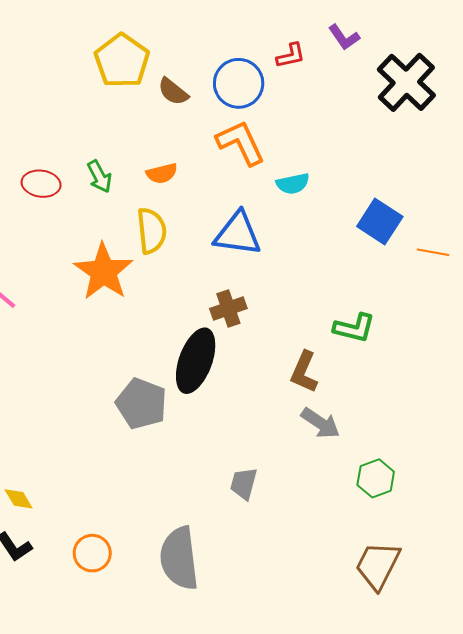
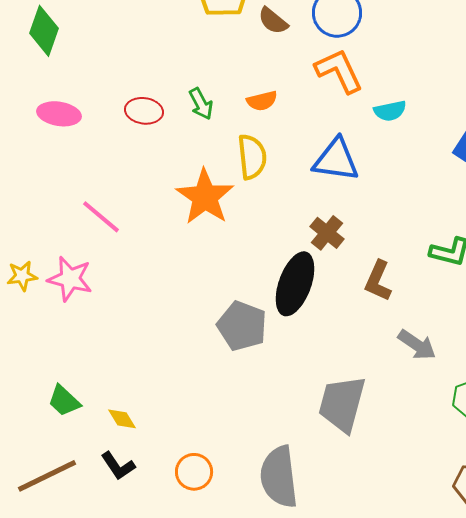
brown cross: (228, 308) -> (327, 233), turned -32
brown L-shape: (304, 372) -> (378, 281), moved
gray trapezoid: (244, 483) -> (342, 404), size x1.8

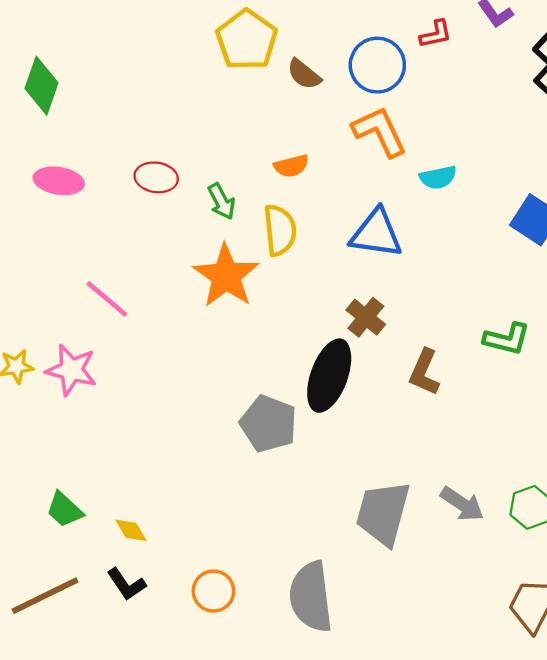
green arrow: (201, 104) -> (221, 201), moved
gray arrow: (417, 345) -> (462, 504), moved

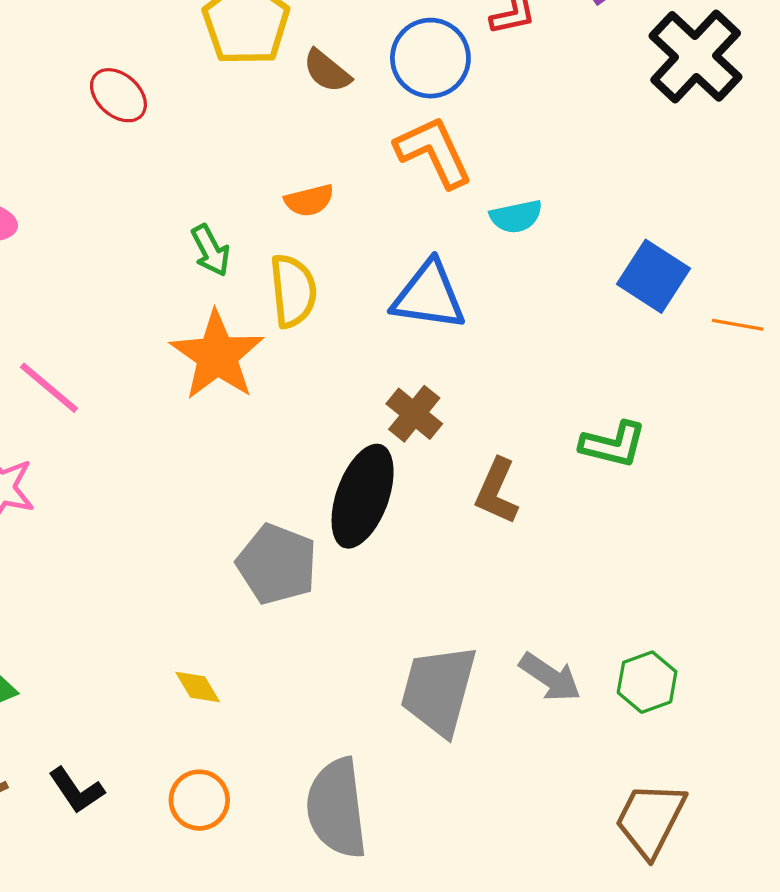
red ellipse: (156, 177) -> (118, 95), moved, turned 33
yellow diamond: (131, 530) -> (198, 687), moved

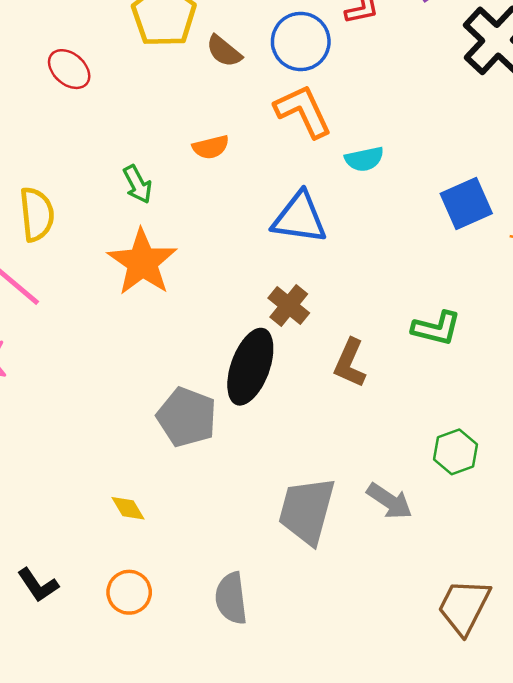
blue square: (654, 276) -> (466, 203), turned 33
yellow semicircle: (293, 291) -> (37, 214), moved
green hexagon: (647, 682) -> (456, 452), moved
gray semicircle: (337, 808) -> (231, 598), size x0.7

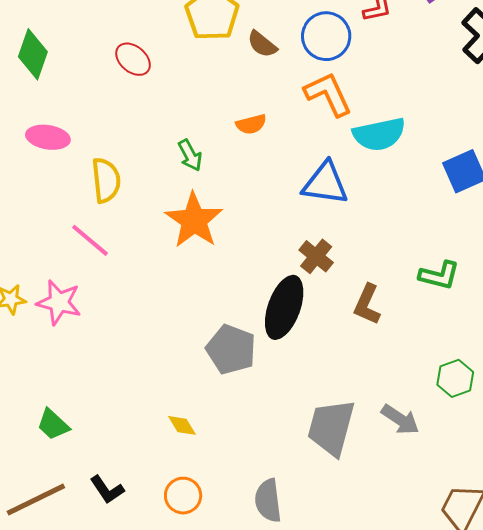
cyan semicircle: (364, 159) -> (379, 134), size x1.6

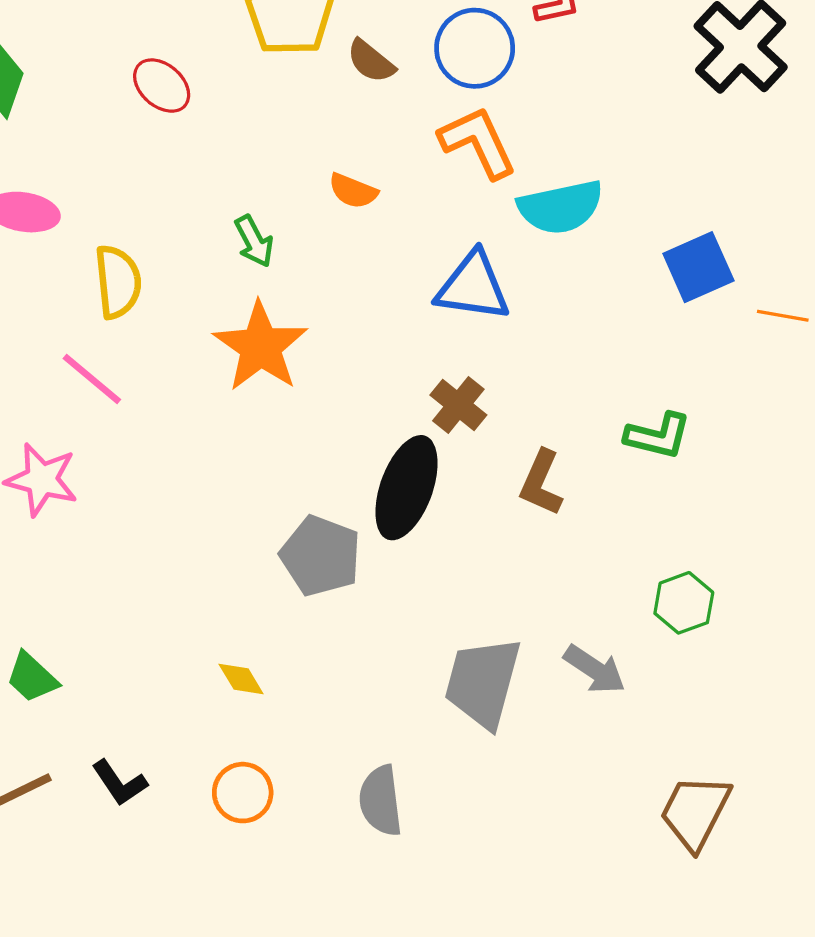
orange semicircle: (251, 124) -> (353, 191), turned 36

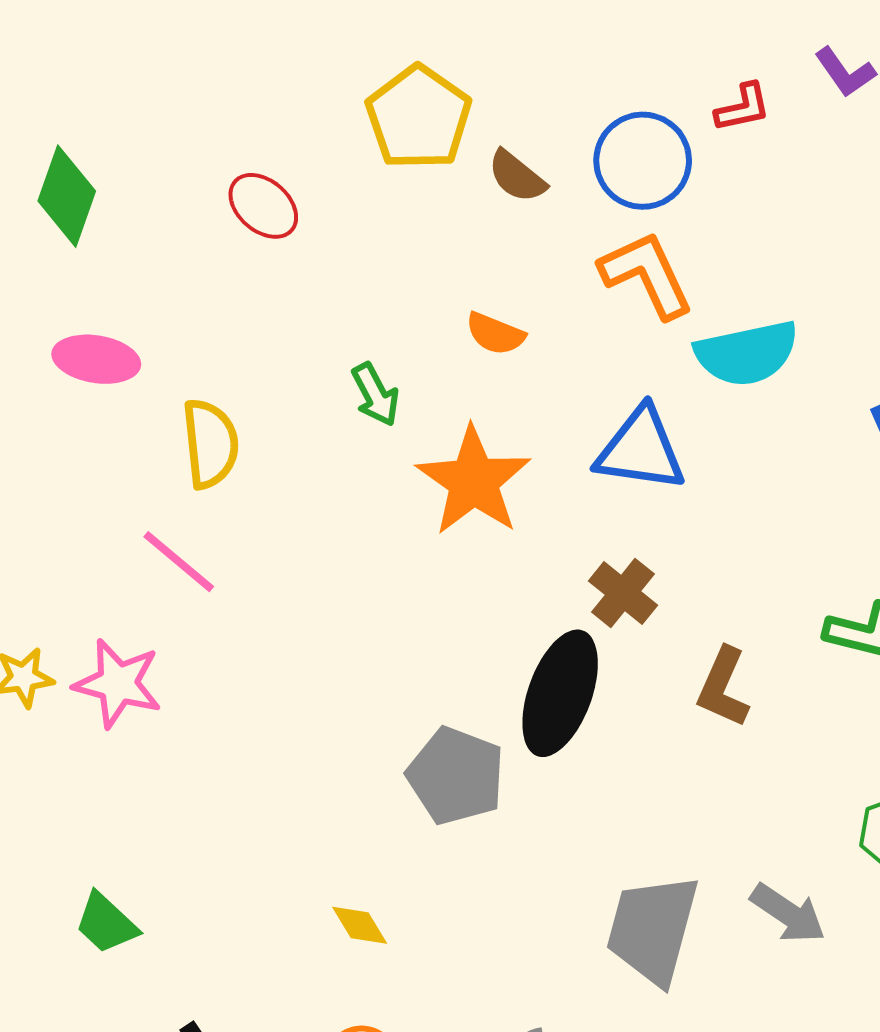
orange star: (261, 347) -> (474, 481), moved

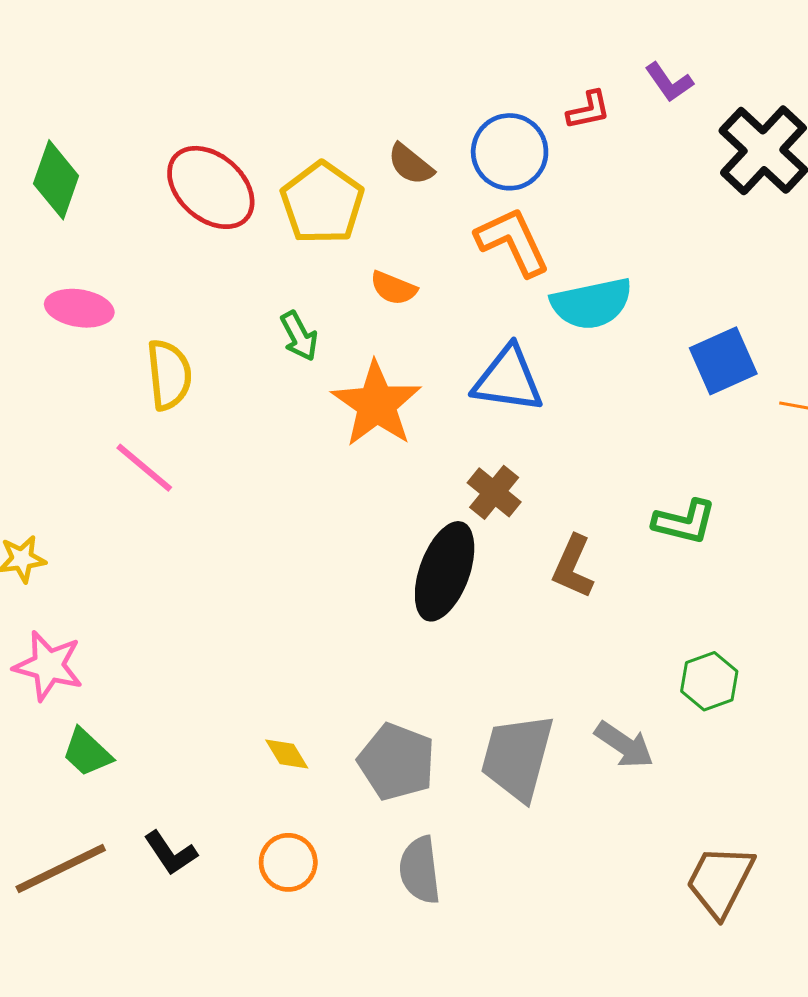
yellow pentagon: (419, 117) -> (322, 203), moved
red ellipse: (263, 206) -> (211, 187), size x1.6
pink star: (118, 683) -> (48, 666), moved
gray pentagon: (456, 776) -> (397, 762), moved

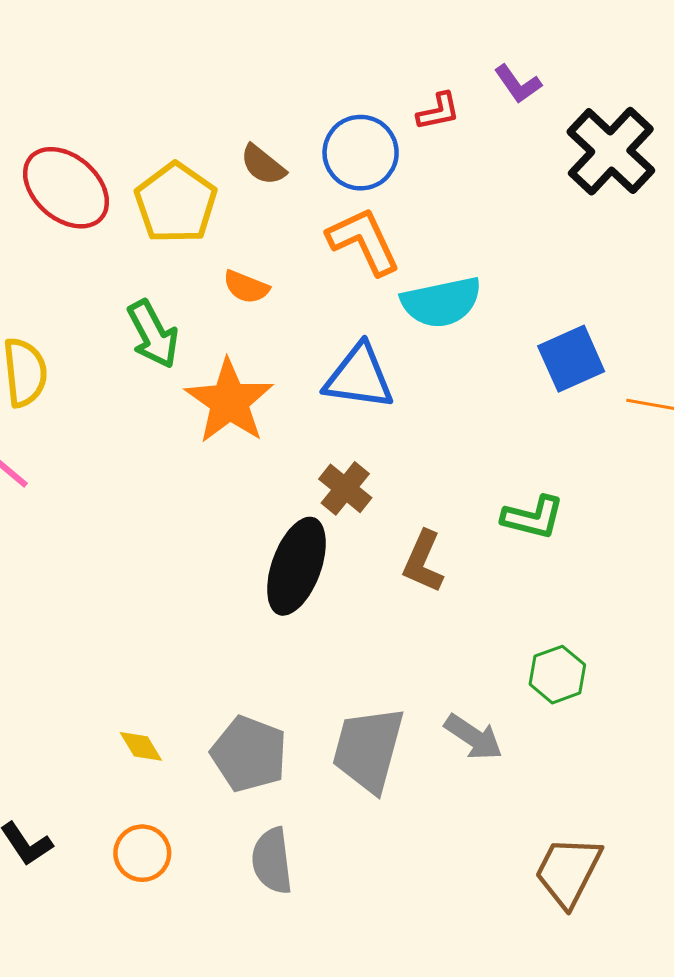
green arrow: (299, 336) -> (153, 334), size x1.4

